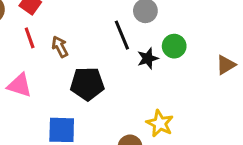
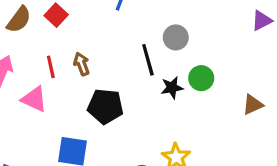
red line: (30, 38) -> (51, 67), moved

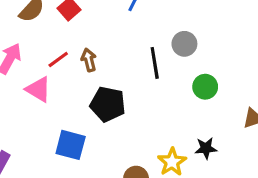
red line: (51, 67) -> (58, 59), turned 60
black star: (172, 88) -> (206, 148), moved

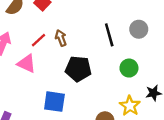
gray circle: (184, 44) -> (139, 29), moved
green circle: (205, 87) -> (129, 68), moved

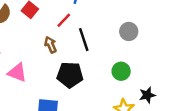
black line: (109, 35) -> (84, 40), moved
red line: (38, 40) -> (64, 20), moved

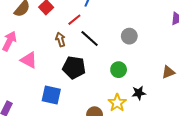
black line: (84, 40) -> (90, 38), turned -36

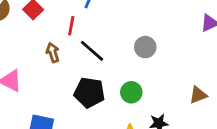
red line: (74, 20) -> (71, 26), turned -40
black pentagon: (74, 68) -> (89, 93), moved

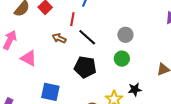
brown arrow: (53, 53) -> (59, 38), turned -48
green circle: (131, 92) -> (122, 59), moved

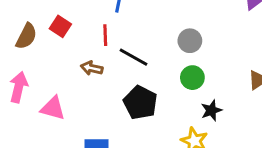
black pentagon: (85, 67) -> (140, 103), turned 30
black star: (135, 90) -> (211, 110), moved

